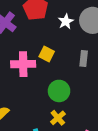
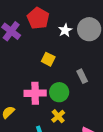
gray rectangle: (84, 58) -> (82, 76), moved, turned -32
pink cross: (23, 64) -> (35, 93), moved

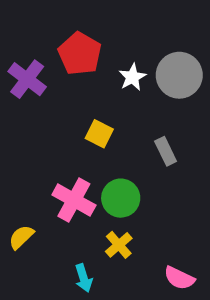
gray rectangle: (82, 76) -> (166, 151), moved
pink cross: (35, 93) -> (74, 200), turned 30

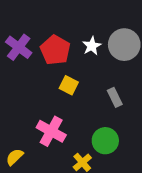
red pentagon: (80, 54) -> (55, 50), moved
green circle: (121, 198) -> (105, 141), moved

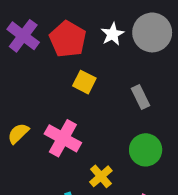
green circle: (105, 141) -> (146, 150), moved
yellow semicircle: (15, 157) -> (18, 133), moved

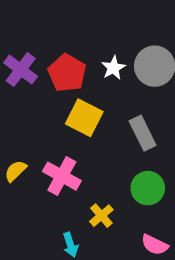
yellow square: (84, 82) -> (84, 118), size x1.5
gray rectangle: (141, 97) -> (143, 133), size x1.4

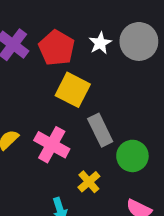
gray rectangle: (143, 133) -> (100, 130), moved

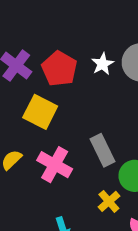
yellow square: (73, 90) -> (40, 112), moved
yellow cross: (89, 182) -> (109, 201), moved

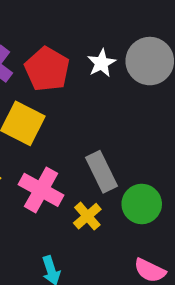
yellow cross: (109, 201) -> (87, 216), moved

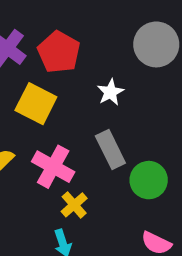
white star: (101, 63) -> (110, 92), moved
yellow cross: (87, 216) -> (74, 205), moved

